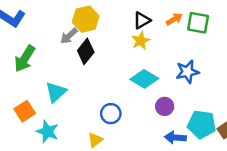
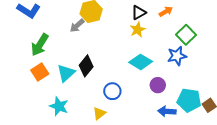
green square: (198, 23) -> (186, 35), moved, turned 36
black diamond: (86, 51) -> (86, 66), moved
orange square: (25, 111) -> (40, 72), moved

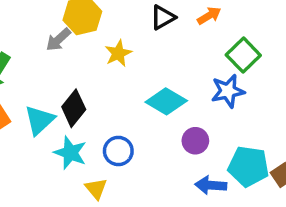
yellow star: (138, 30) -> (118, 53), moved
cyan star: (59, 106) -> (70, 153), moved
yellow triangle: (99, 113) -> (96, 189), turned -32

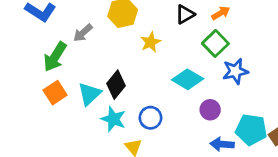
gray arrow: (58, 40) -> (83, 33), moved
green square: (243, 55) -> (215, 43), moved

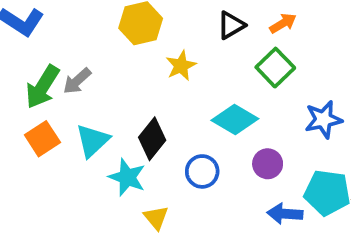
gray arrow: (83, 33) -> (77, 81), moved
blue star: (235, 71) -> (323, 120), moved
black diamond: (116, 85) -> (152, 139), moved
blue circle: (150, 118) -> (202, 171), moved

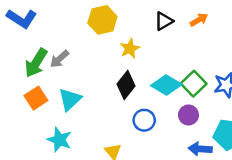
green square: (275, 68) -> (194, 84), moved
black diamond: (152, 139) -> (126, 85), moved
cyan star: (127, 177) -> (59, 140), moved

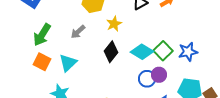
gray arrow: (59, 59) -> (78, 32), moved
orange square: (36, 98) -> (42, 62), turned -30
blue circle: (144, 120) -> (147, 79), moved

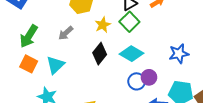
green square: (163, 51) -> (129, 22), moved

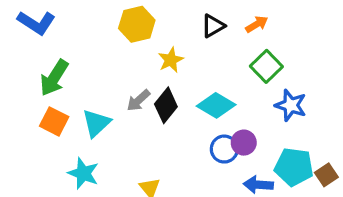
green square: (129, 22) -> (266, 66), moved
gray arrow: (66, 33) -> (138, 100), moved
blue star: (179, 54) -> (291, 105), turned 30

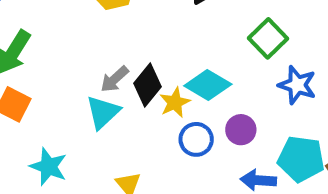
yellow star: (171, 60) -> (175, 102), moved
cyan triangle: (96, 123) -> (103, 112), moved
blue circle: (224, 149) -> (196, 139), moved

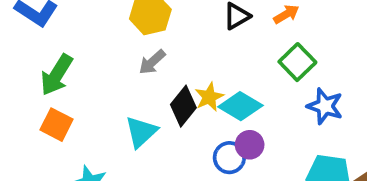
gray arrow: (115, 79) -> (152, 62), moved
yellow star: (175, 102) -> (209, 97), moved
purple circle: (241, 130) -> (250, 145), moved

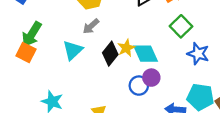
cyan diamond: (240, 106) -> (146, 54), turned 35
orange square: (57, 125) -> (26, 52), moved
cyan triangle: (141, 132) -> (73, 50), moved

